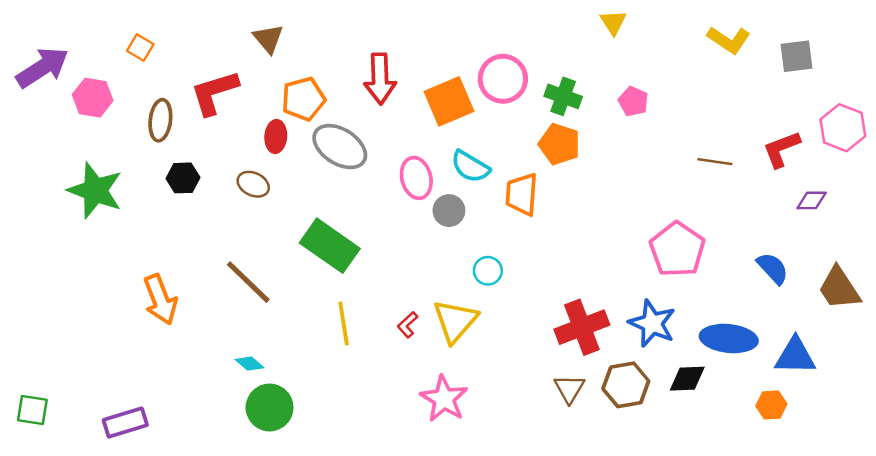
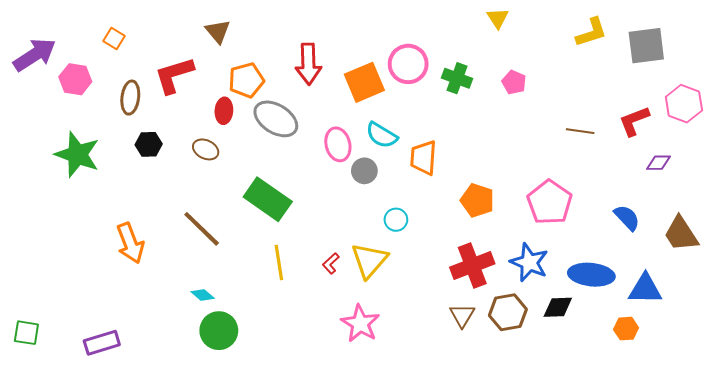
yellow L-shape: (729, 40) -> (591, 32), turned -52
gray square: (796, 56) -> (646, 46), size x1.4
orange pentagon: (559, 144) -> (477, 200), moved

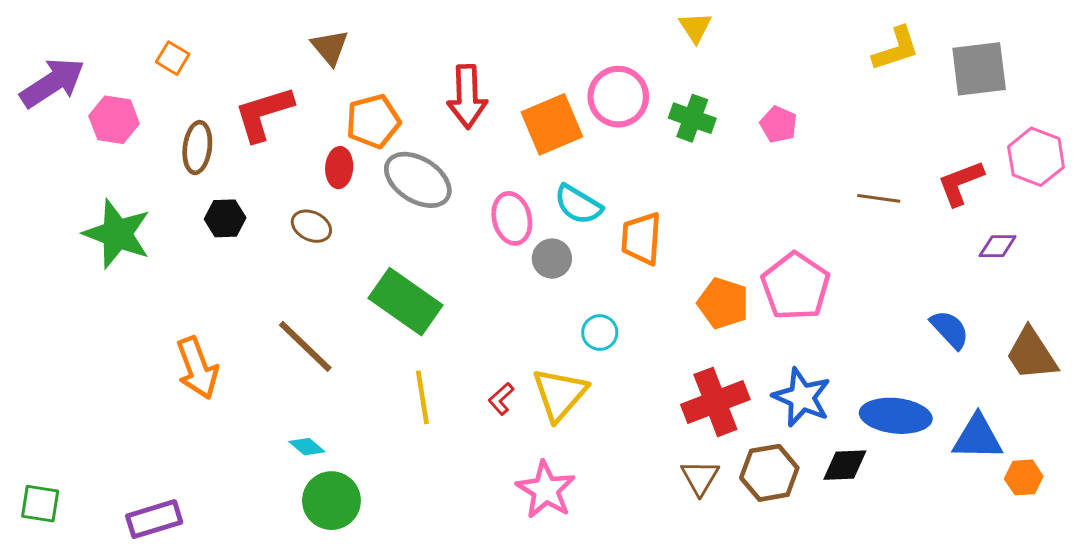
yellow triangle: (498, 18) -> (695, 27), moved
pink pentagon: (550, 202) -> (796, 286), moved
orange hexagon: (626, 329) -> (1024, 477), moved

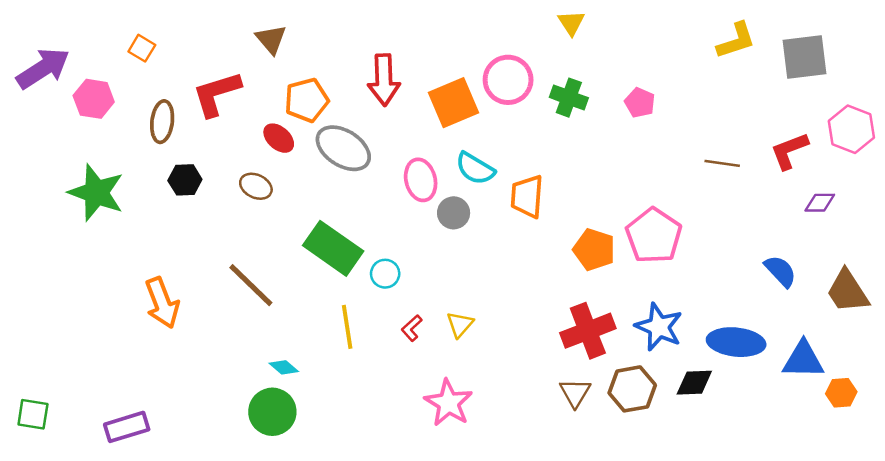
red ellipse: (339, 168) -> (279, 138), turned -52
cyan circle: (600, 333) -> (385, 274), moved
yellow triangle: (560, 394) -> (460, 324), size x0.6
cyan diamond: (307, 447) -> (284, 367), moved

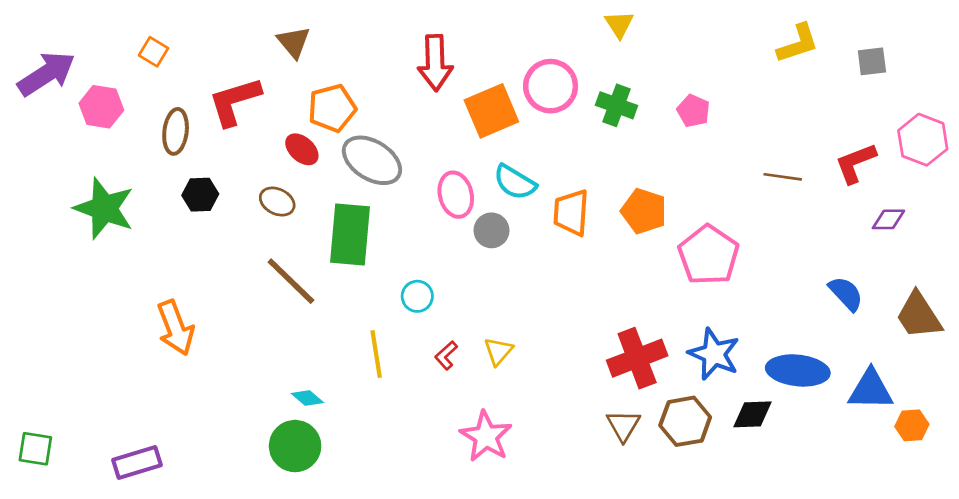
gray square: (805, 57) -> (872, 61), size x0.6
red arrow: (384, 80) -> (435, 63), moved
green rectangle: (333, 248) -> (350, 234), moved, turned 60
orange pentagon: (594, 250) -> (644, 211), moved
brown line: (251, 285) -> (291, 281), moved

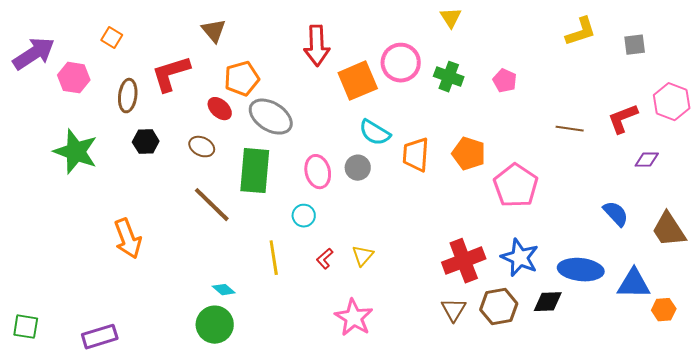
pink ellipse: (456, 195) -> (318, 172), moved

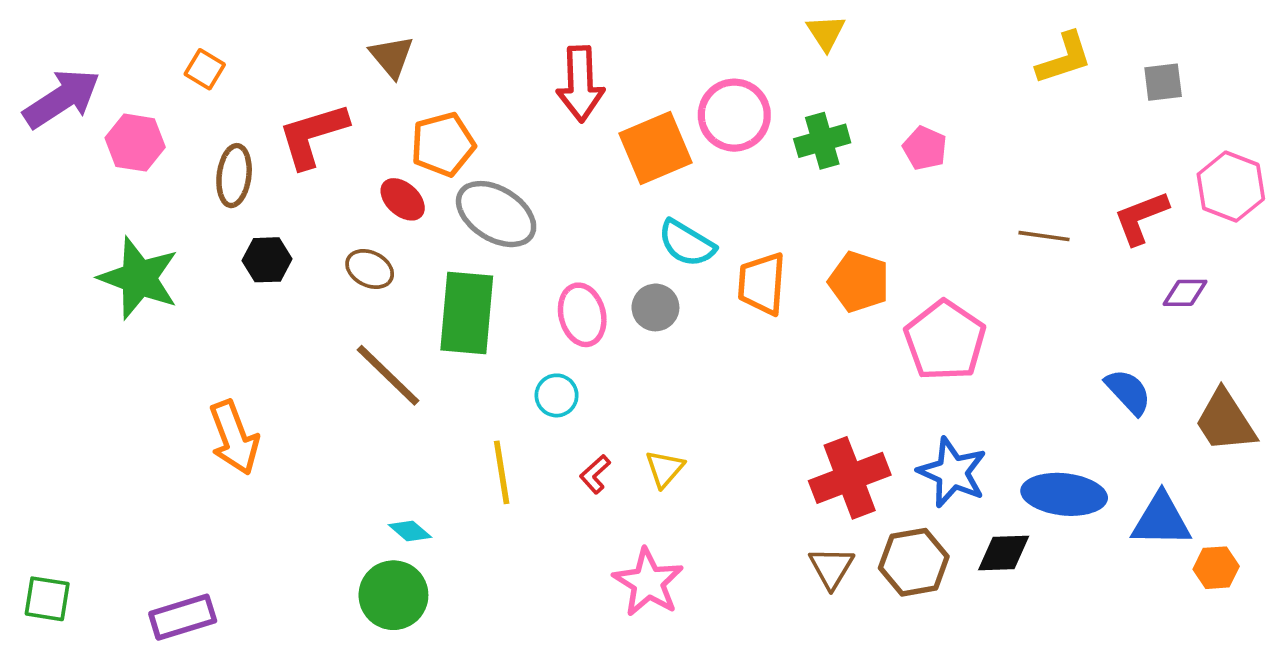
green cross: (449, 77) -> (822, 141), turned -36

